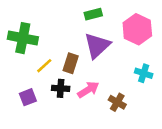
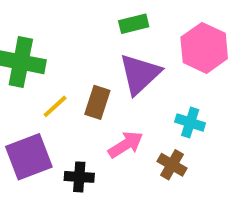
cyan cross: (144, 73) -> (190, 122), moved
black cross: (61, 88) -> (79, 177), moved
purple square: (28, 97) -> (29, 157), size x1.6

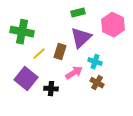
cyan cross: (190, 122) -> (95, 62), moved
purple square: (29, 157) -> (26, 79), turned -30

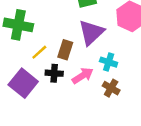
black cross: (51, 89) -> (54, 73), moved

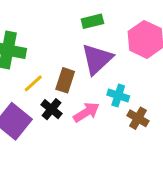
black cross: (54, 73) -> (52, 109), turned 35
brown cross: (111, 88) -> (138, 118), moved

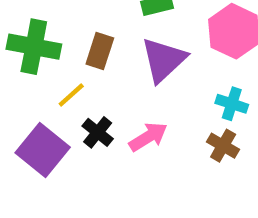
brown rectangle: (65, 80) -> (100, 51), moved
cyan cross: (118, 95) -> (232, 104), moved

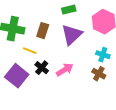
yellow line: (71, 95) -> (30, 51), turned 64

